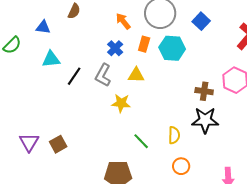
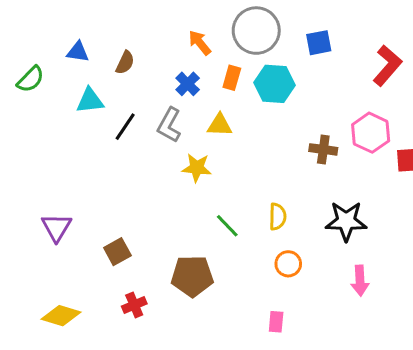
brown semicircle: (74, 11) -> (125, 63), moved
blue square: (201, 21) -> (319, 43), turned 36
black star: (205, 120) -> (346, 221), moved
brown square: (58, 144) -> (117, 252), moved

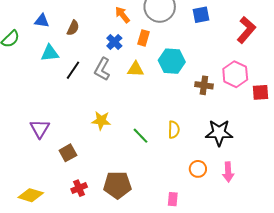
cyan hexagon: (274, 84) -> (172, 61), moved
yellow star: (197, 168) -> (101, 121), moved
purple triangle: (56, 227) -> (40, 129), moved
orange circle: (288, 264) -> (198, 169), moved
brown pentagon: (192, 276) -> (117, 185), moved

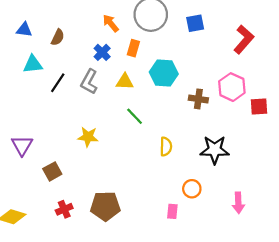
green line: (141, 136) -> (135, 116), moved
pink arrow: (228, 172) -> (238, 203), moved
pink rectangle: (173, 199) -> (172, 211), moved

